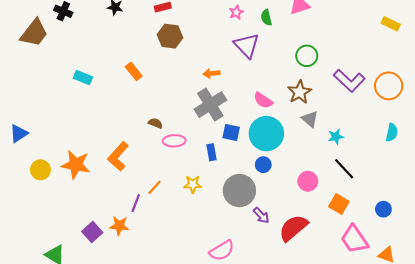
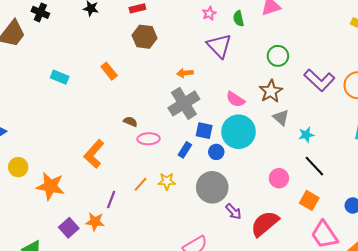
blue rectangle: (211, 152) -> (185, 150), turned 42
orange star: (76, 165) -> (50, 186), moved
blue circle: (263, 165) -> (216, 152), moved
orange line: (154, 187) -> (140, 184), moved

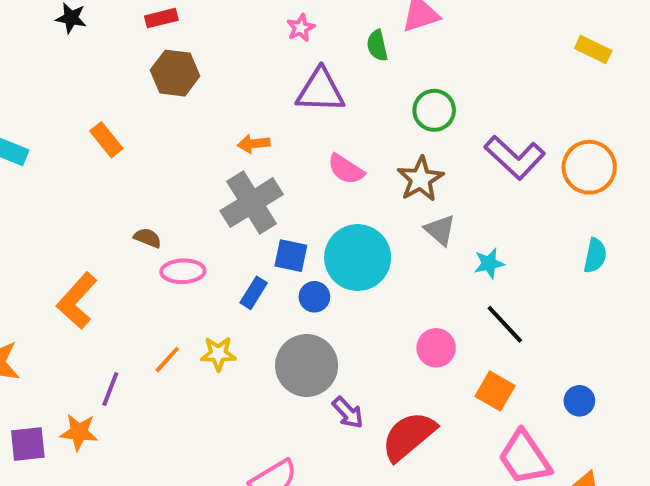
green semicircle: (238, 18) -> (377, 46), moved
purple triangle: (219, 46) -> (320, 91), turned -44
pink semicircle: (235, 99) -> (346, 169), moved
purple square: (69, 228) -> (28, 444), turned 36

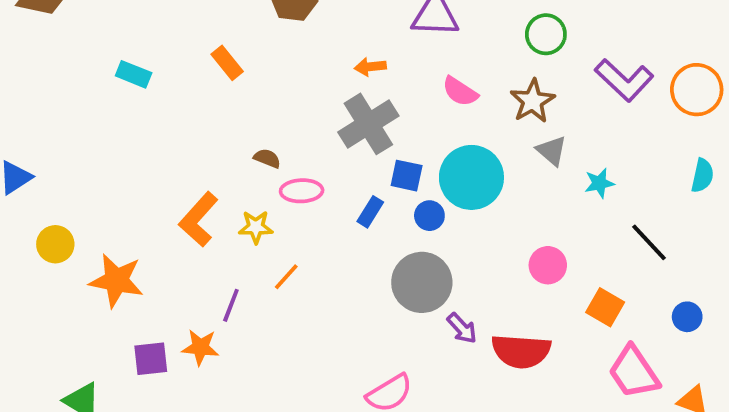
black line: (505, 324) -> (649, 242), moved
yellow star: (218, 354) -> (256, 227), moved
red semicircle: (409, 436) -> (521, 351), turned -136

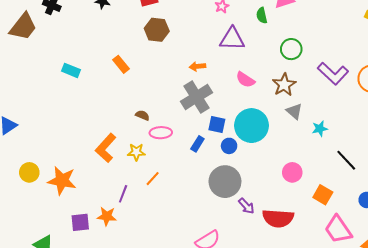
yellow circle: (55, 244) -> (29, 172), moved

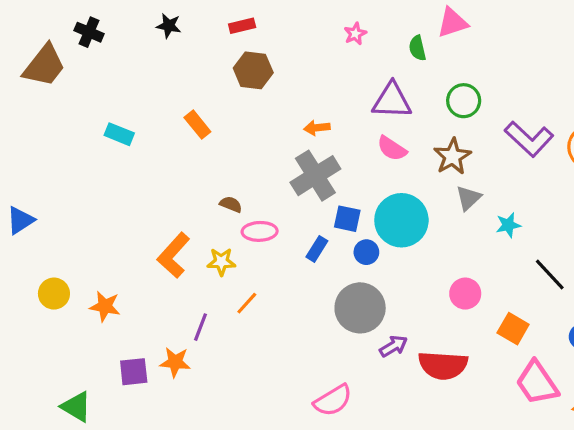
purple triangle: (232, 39) -> (392, 101), moved
gray triangle: (294, 111) -> (468, 198), turned 36
orange star: (62, 181) -> (105, 306), size x0.7
purple arrow: (246, 206) -> (393, 346), turned -78

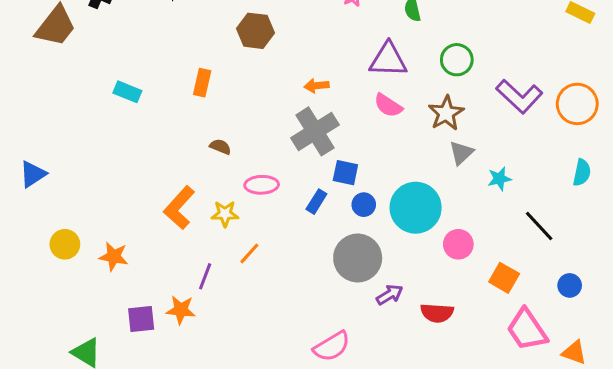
orange rectangle: (197, 125) -> (202, 83), turned 52
brown semicircle: (231, 204) -> (220, 147), moved
cyan circle: (401, 220) -> (416, 208), moved
red semicircle: (443, 365) -> (437, 313), size x0.7

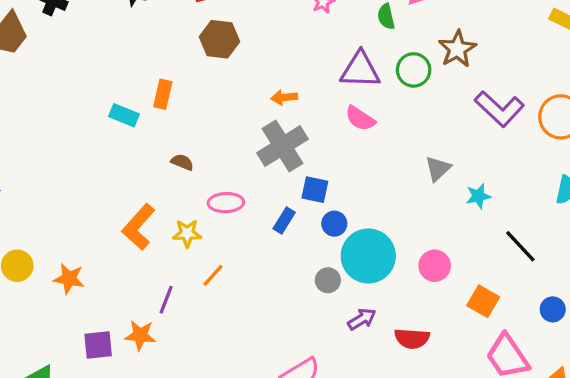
green circle: (457, 60) -> (414, 70), moved
cyan rectangle: (127, 92) -> (124, 115), moved
brown star: (446, 113) -> (457, 49), moved
cyan circle: (416, 208) -> (368, 256), moved
gray circle: (358, 258) -> (328, 280), size x0.5

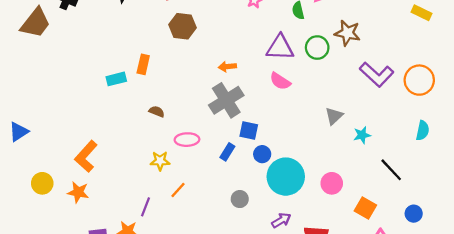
brown star: (457, 49) -> (347, 33), turned -30
cyan rectangle: (124, 115) -> (116, 79), turned -36
orange L-shape: (139, 227) -> (86, 156), moved
gray circle: (328, 280) -> (240, 199), moved

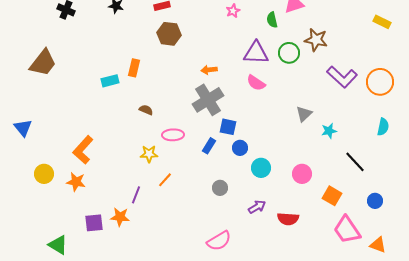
brown trapezoid: (36, 23) -> (43, 63), moved
blue triangle: (19, 132) -> (23, 128), turned -36
cyan circle: (286, 177) -> (261, 168), size x0.6

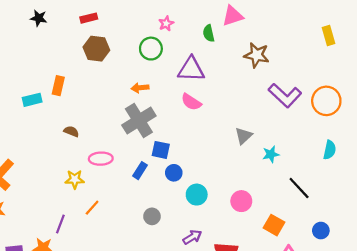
yellow rectangle: (382, 22) -> (328, 35), turned 48
green circle: (289, 53) -> (151, 49), moved

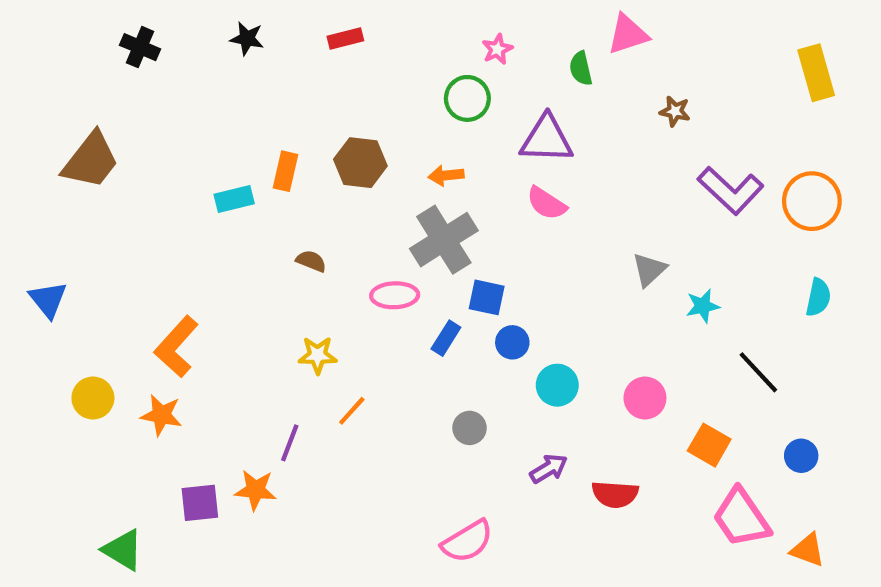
yellow rectangle: (328, 35) -> (816, 73), size x1.4
brown hexagon: (96, 49) -> (360, 163), moved
brown star: (257, 55) -> (675, 111), size x0.6
pink ellipse: (101, 159) -> (395, 295), moved

